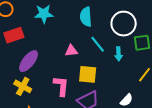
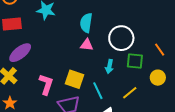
cyan line: (98, 44) -> (98, 91), moved
pink triangle: (71, 51) -> (87, 45), moved

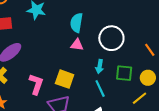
green square: (135, 61) -> (124, 73), moved
cyan line: (98, 91) -> (100, 89), moved
yellow line: (130, 93) -> (139, 98), moved

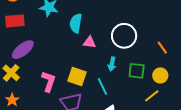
cyan semicircle: (76, 23) -> (76, 23), moved
cyan line: (100, 89) -> (102, 86), moved

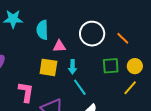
orange line: (162, 48) -> (123, 38), moved
cyan arrow: (112, 64) -> (73, 67), moved
yellow square: (77, 77) -> (48, 67), moved

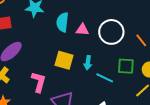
pink triangle: (59, 46) -> (82, 30), moved
cyan line: (80, 87) -> (105, 78), moved, turned -36

